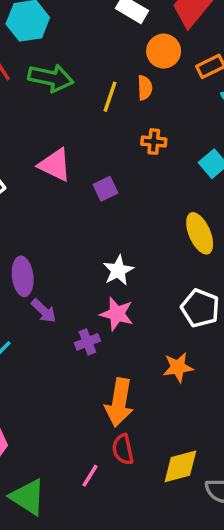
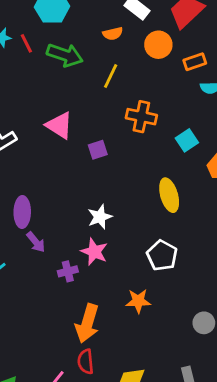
orange semicircle: (145, 88) -> (113, 34), moved, turned 72
orange cross: (154, 142) -> (141, 117), size x1.5

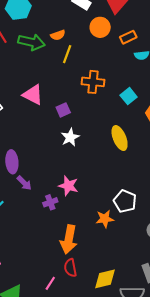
orange semicircle: (113, 34) -> (58, 35), moved
white star: (100, 217) -> (70, 137), moved
white pentagon: (162, 255) -> (125, 201), moved

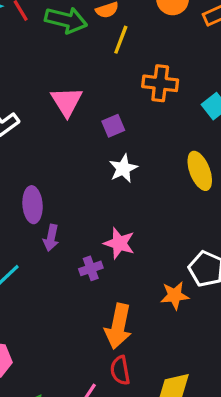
pink triangle: (33, 95) -> (67, 102), turned 30
purple arrow: (24, 183) -> (51, 238), turned 56

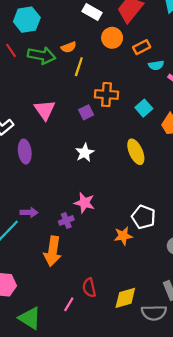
purple square: (113, 126) -> (86, 112), moved
purple ellipse: (33, 205) -> (25, 152), moved
purple arrow: (51, 238) -> (29, 212), moved, turned -98
orange arrow: (118, 326) -> (53, 251), moved

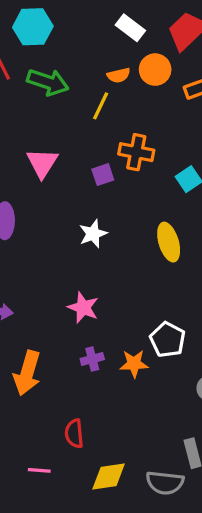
orange semicircle: (69, 47) -> (119, 75), moved
purple cross: (66, 221) -> (92, 359), moved
yellow diamond: (125, 298) -> (109, 476), moved
pink line: (69, 304) -> (39, 470), moved, turned 56

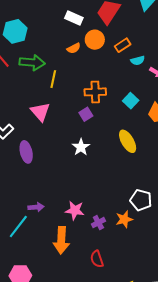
yellow line: (101, 106) -> (53, 79), moved
purple square: (103, 175) -> (86, 114), moved
pink star: (83, 308) -> (75, 210), moved
red semicircle: (74, 434) -> (97, 259), moved

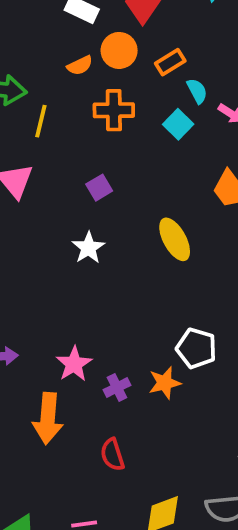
cyan semicircle: (138, 60) -> (197, 91), turned -104
orange cross: (95, 92) -> (114, 110), moved
cyan square: (131, 101) -> (178, 124), moved
pink star: (75, 210) -> (74, 364), turned 30

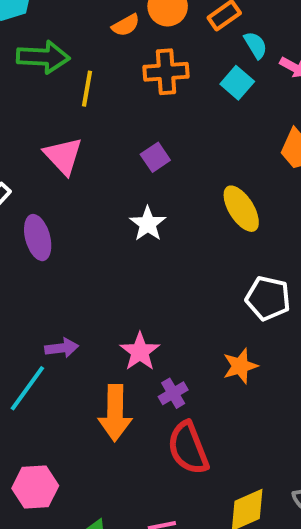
white pentagon: (196, 348) -> (268, 298), moved
purple cross: (117, 388) -> (173, 393), moved
red semicircle: (112, 455) -> (188, 448), size x1.5

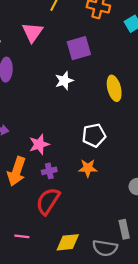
purple square: (155, 157) -> (79, 48), size x1.6
white pentagon: (268, 298) -> (94, 135), moved, turned 30
red semicircle: (188, 448) -> (48, 201), turned 36

